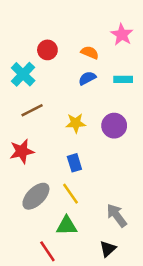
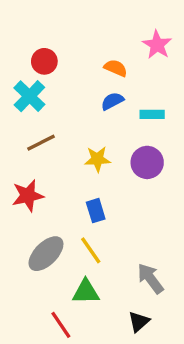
red circle: (47, 50) -> (44, 61), moved
cyan rectangle: (123, 79) -> (152, 114), moved

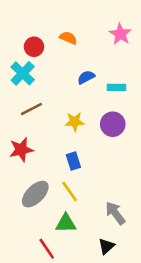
orange semicircle: (116, 68) -> (68, 38), moved

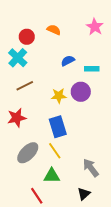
purple circle: (113, 124) -> (81, 92), moved
blue rectangle: (73, 161) -> (58, 127), size x1.5

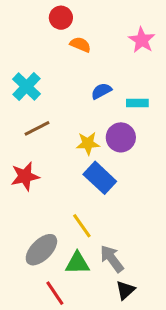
red circle: (27, 37) -> (61, 18), moved
blue rectangle: (58, 127) -> (100, 178), moved, turned -30
gray ellipse: (28, 153) -> (41, 250), moved
gray arrow: (91, 168) -> (112, 259), moved

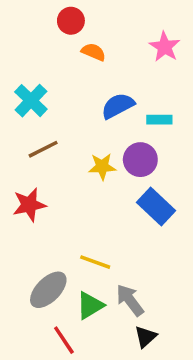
blue semicircle: (101, 91) -> (118, 106), size x1.4
blue rectangle: (100, 178) -> (156, 206), moved
yellow line: (82, 226) -> (95, 262), turned -35
green triangle: (77, 263) -> (90, 305), turned -30

